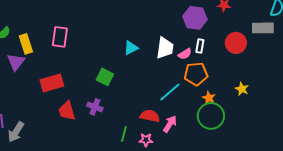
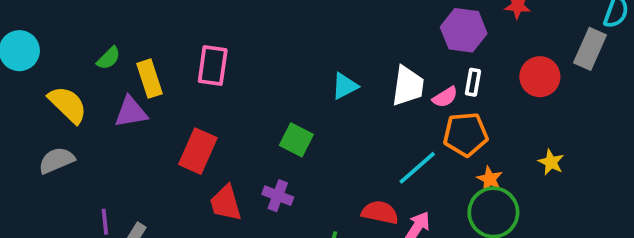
gray rectangle: (263, 28) -> (590, 49), turned -65
purple triangle: (16, 62) -> (131, 112), turned 42
red rectangle: (52, 83) -> (198, 151), turned -50

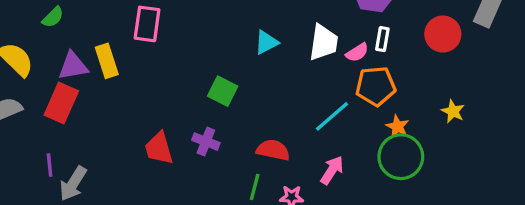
yellow rectangle: (149, 79) -> (107, 61), moved
red rectangle: (198, 151) -> (61, 103), moved
red semicircle: (380, 212) -> (273, 150), moved

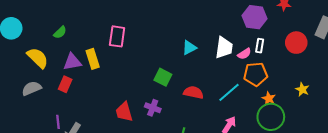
red rectangle: (61, 103) -> (65, 84), size x0.7
red semicircle: (273, 150) -> (193, 92), moved

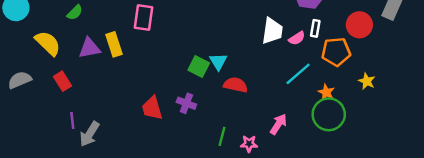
cyan triangle: (189, 48) -> (218, 62), moved, turned -35
orange pentagon: (256, 74) -> (336, 52), moved
red rectangle: (65, 84) -> (63, 81), moved, turned -56
gray semicircle: (32, 88) -> (20, 80), moved
cyan line: (229, 92) -> (298, 74), moved

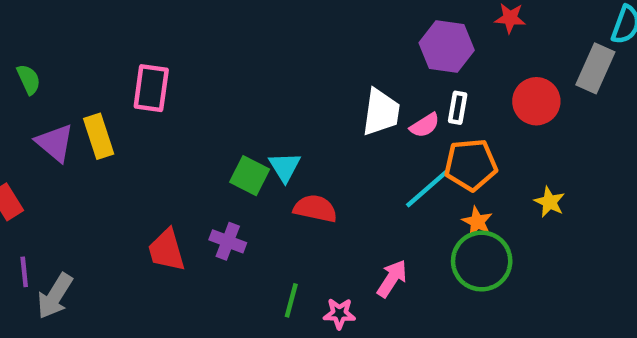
green semicircle: (75, 13) -> (29, 79), turned -70
purple triangle: (90, 48) -> (55, 143), turned 50
orange pentagon: (336, 52) -> (471, 165), moved

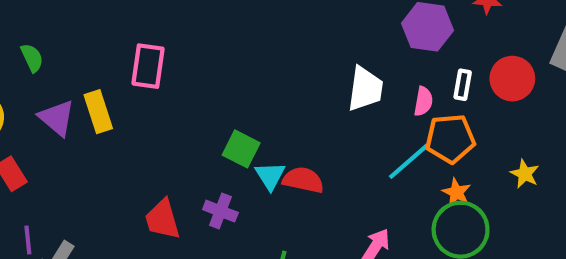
white rectangle: (458, 108) -> (463, 85), moved
pink semicircle: (425, 125) -> (423, 101), moved, turned -48
cyan triangle: (285, 167) -> (270, 176), moved

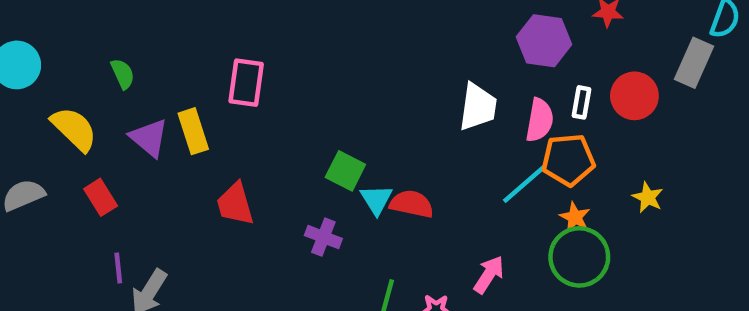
pink semicircle: (423, 101) -> (540, 120), size x1.4
red trapezoid: (162, 219) -> (235, 204), moved

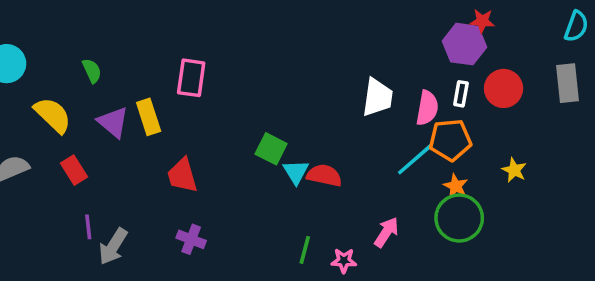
purple hexagon: (544, 41) -> (464, 44), moved
gray rectangle: (694, 63) -> (567, 83), moved, turned -30
purple cross: (323, 237) -> (191, 239), moved

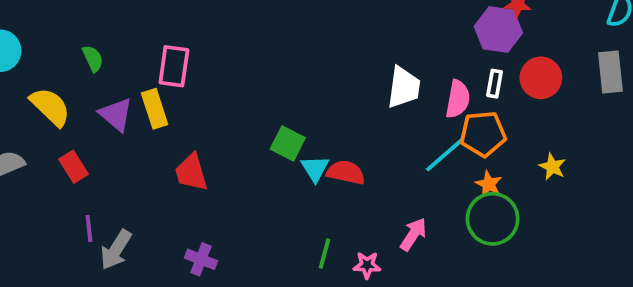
pink rectangle: (191, 78) -> (174, 66), moved
purple cross: (191, 239) -> (201, 259), moved

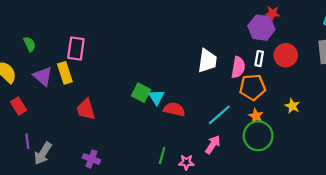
cyan line: (444, 155) -> (219, 115), moved
cyan triangle: (315, 169) -> (157, 97), moved

